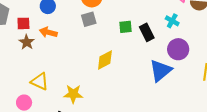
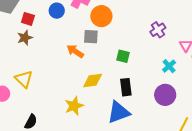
orange arrow: (48, 32) -> (75, 51), moved
black rectangle: (147, 32) -> (126, 87), moved
blue triangle: (161, 71) -> (119, 112), moved
yellow star: (73, 94) -> (74, 106), moved, turned 30

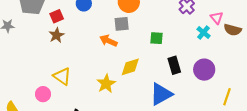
red square: (28, 19) -> (57, 16), turned -32
cyan cross: (169, 66) -> (204, 33), moved
black rectangle: (126, 87) -> (174, 65), moved
yellow star: (74, 106) -> (106, 84), moved

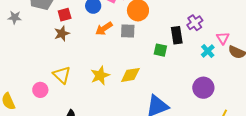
orange arrow: (108, 41) -> (104, 29), moved, turned -66
black rectangle: (174, 65) -> (177, 35), moved
yellow star: (106, 84) -> (100, 75), moved

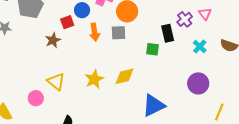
red square: (65, 15) -> (67, 22), moved
orange arrow: (104, 29) -> (95, 32), turned -60
pink triangle: (223, 38) -> (205, 14), moved

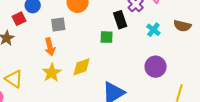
orange arrow: (95, 32) -> (50, 47), moved
gray square: (119, 33) -> (58, 25), moved

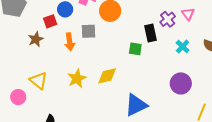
orange arrow: (50, 47) -> (70, 42), moved

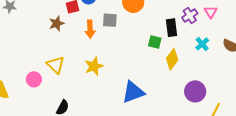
yellow diamond: (107, 76) -> (172, 59), moved, turned -45
purple circle: (181, 83) -> (195, 91), moved
blue triangle: (136, 105) -> (133, 92), moved

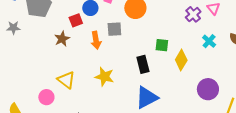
black rectangle: (171, 28) -> (143, 64), moved
yellow star: (94, 66) -> (104, 77), turned -30

